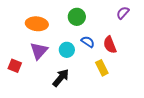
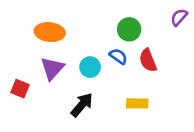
purple semicircle: (123, 13) -> (179, 17), moved
green circle: (77, 17) -> (129, 29), moved
yellow rectangle: (102, 68) -> (137, 103), moved, turned -63

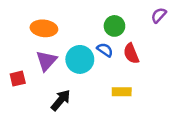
cyan circle: (90, 67) -> (80, 59), size x1.5
red square: (20, 89) -> (18, 79), turned -35
black arrow: (82, 105) -> (61, 100), moved

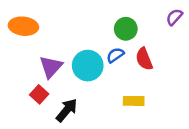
orange ellipse: (44, 28) -> (23, 26), moved
blue semicircle: (105, 50) -> (115, 55), turned -70
red square: (18, 79) -> (39, 94), moved, turned -35

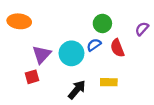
purple semicircle: (174, 17) -> (142, 29), moved
red square: (39, 94) -> (32, 77), turned 32
black arrow: (67, 110) -> (77, 90), moved

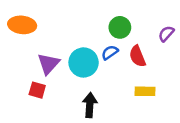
red square: (32, 77) -> (37, 90), turned 32
yellow rectangle: (109, 82) -> (145, 91), moved
black arrow: (77, 90) -> (90, 105), turned -36

